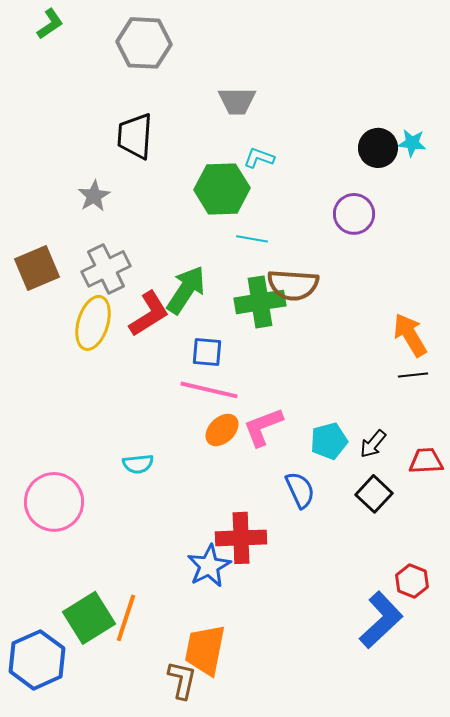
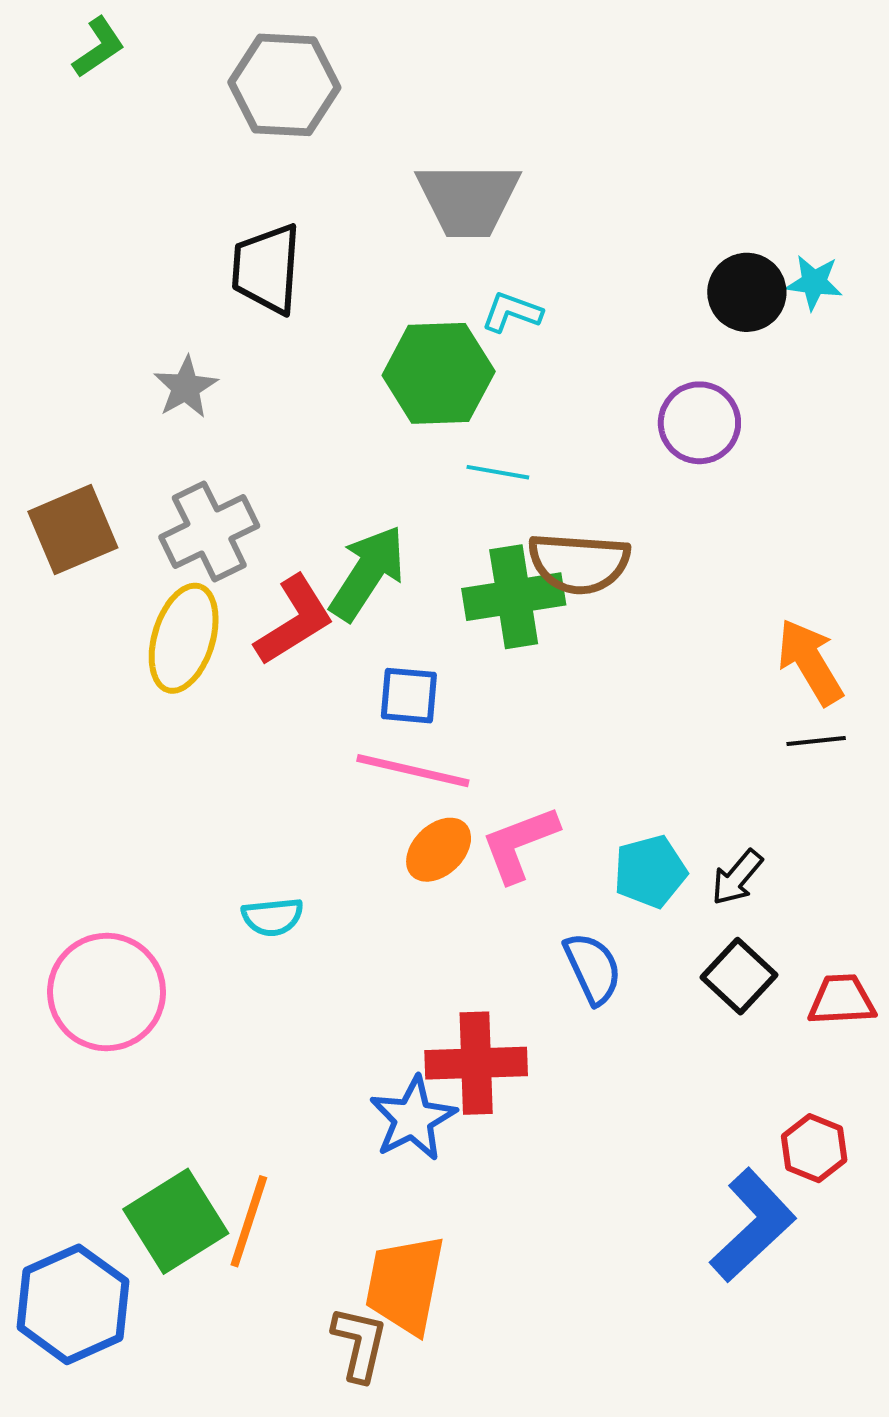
gray trapezoid: (237, 101) -> (468, 199), size x1.4
red trapezoid: (426, 461) -> (842, 1000), moved

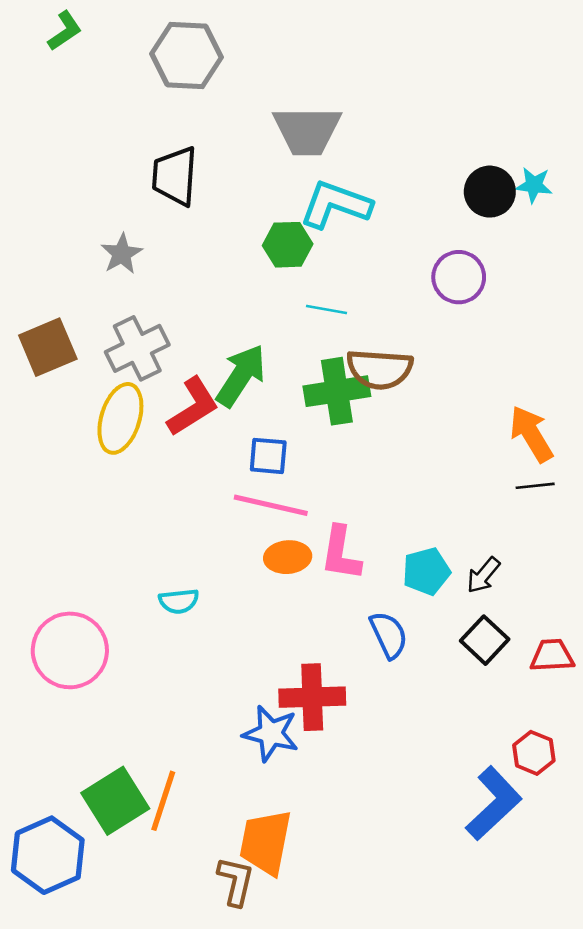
cyan L-shape: (512, 312) -> (336, 205), size x1.8
green hexagon: (439, 373) -> (288, 245), size x0.7
pink L-shape: (520, 844) -> (341, 553), turned -60
orange ellipse: (439, 850) -> (288, 557), turned 39
blue star: (413, 1118) -> (271, 733), turned -30

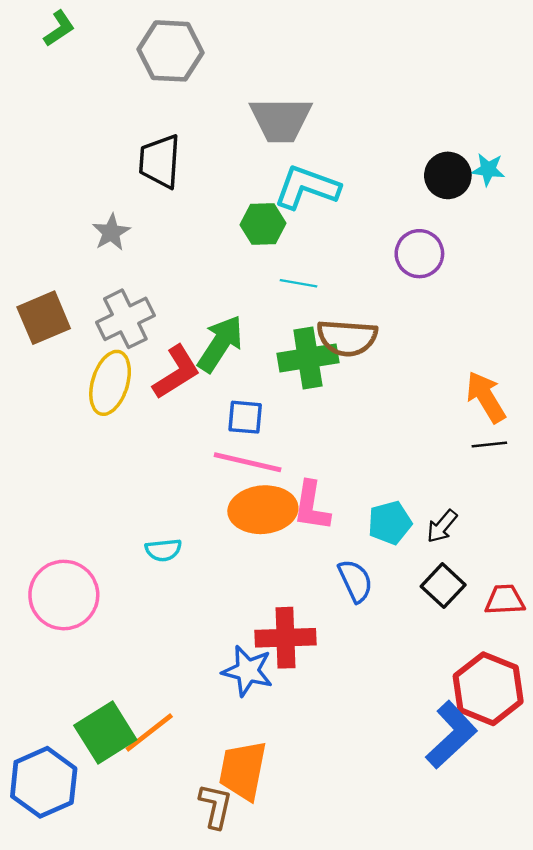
orange ellipse: (288, 557) -> (263, 510), size x1.6
red hexagon: (534, 753) -> (488, 689), size x1.8
orange line: (163, 801) -> (149, 733), turned 34

